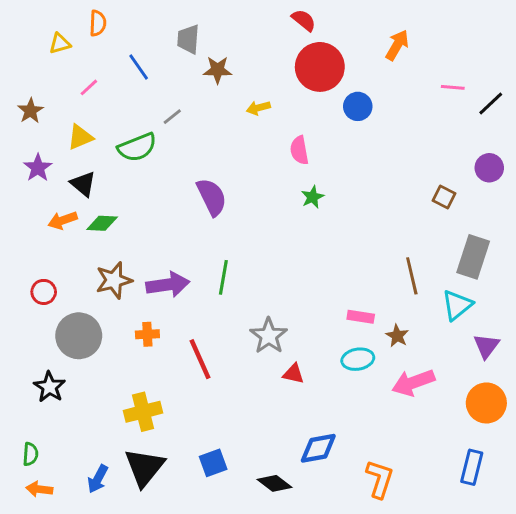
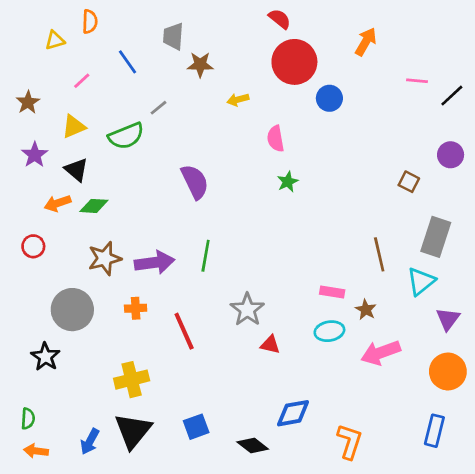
red circle: (44, 292) -> (33, 246), moved

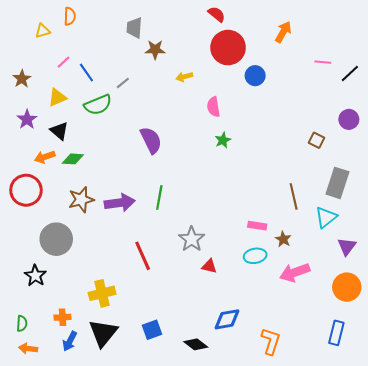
blue line: (128, 62) -> (86, 73), moved
red circle: (33, 246) -> (26, 190), size x1.8
orange cross: (136, 308) -> (62, 317), moved

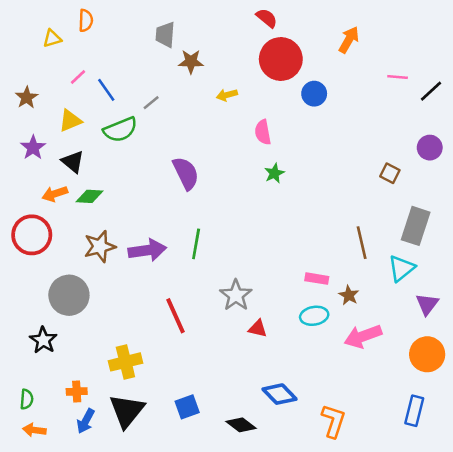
blue diamond: (227, 319) -> (280, 394), turned 56

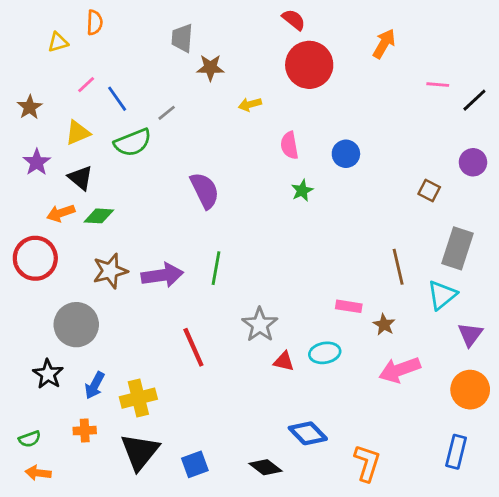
blue circle: (314, 94) -> (346, 154), moved
cyan ellipse: (314, 316) -> (325, 353), moved
green semicircle: (27, 399) -> (30, 439), turned 66
blue square: (187, 407) -> (195, 464), moved
blue arrow: (86, 421) -> (95, 385), moved

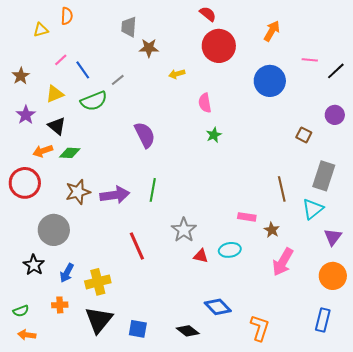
blue circle: (346, 154) -> (270, 81), moved, size x1.6
pink arrow: (400, 370) -> (283, 262), turned -40
blue square: (195, 464) -> (138, 329), turned 30

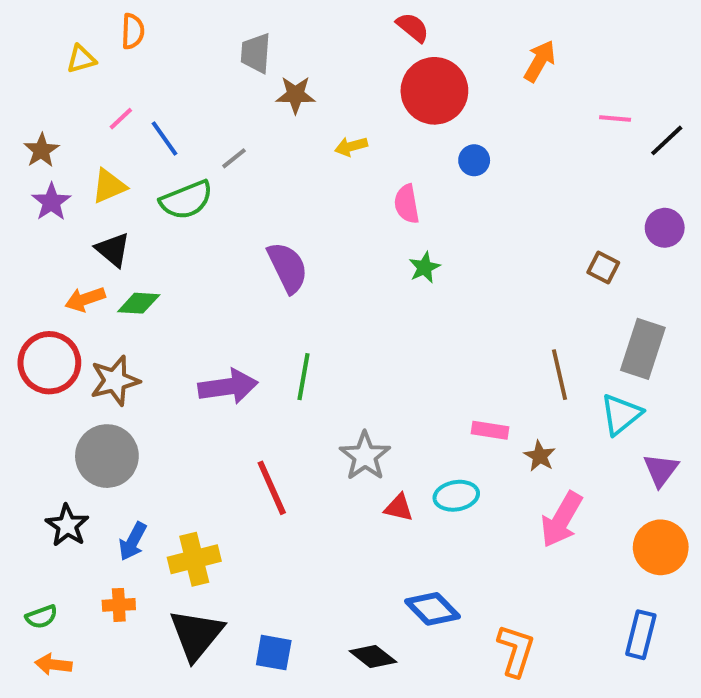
blue circle: (270, 81) -> (474, 160), moved, size x0.5
purple star: (26, 115) -> (51, 202), moved
brown star: (78, 192) -> (115, 381), moved

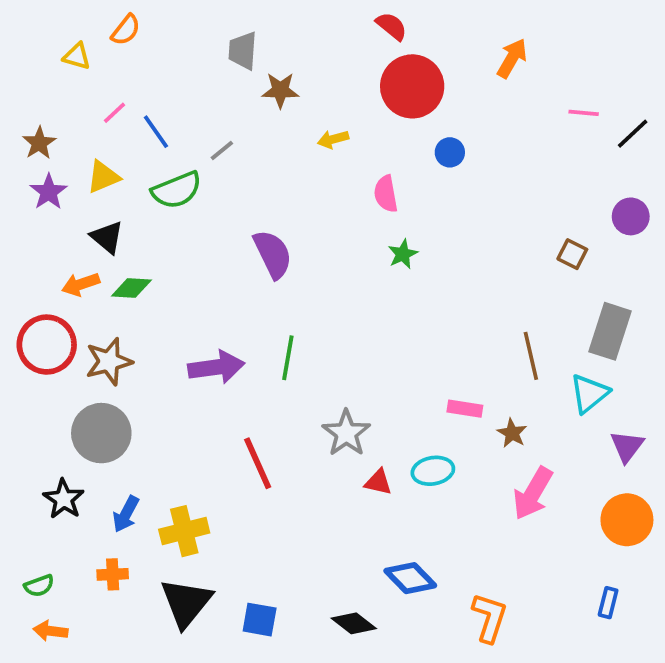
orange semicircle: (133, 31) -> (126, 30), turned 36
yellow triangle: (81, 59) -> (77, 56), turned 32
blue rectangle: (641, 635) -> (608, 603), size x0.7

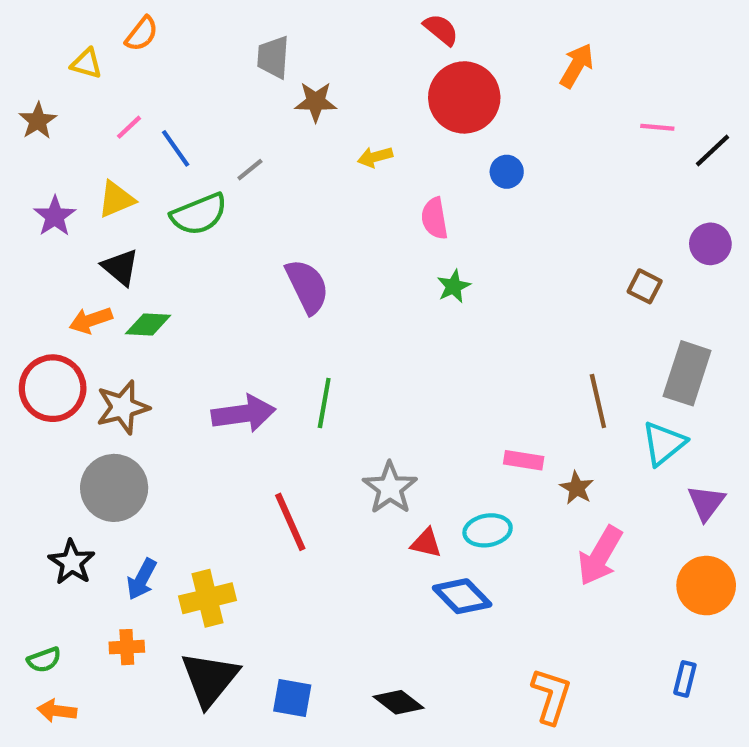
brown star: (39, 143) -> (38, 121), moved
blue diamond: (410, 578) -> (462, 596), moved

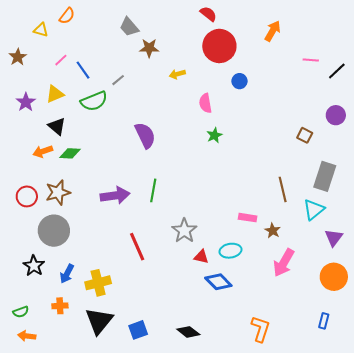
gray trapezoid: (273, 57) -> (129, 27), turned -45
red circle: (53, 388) -> (27, 196), moved, size x0.7
blue square: (292, 698) -> (138, 330), turned -30

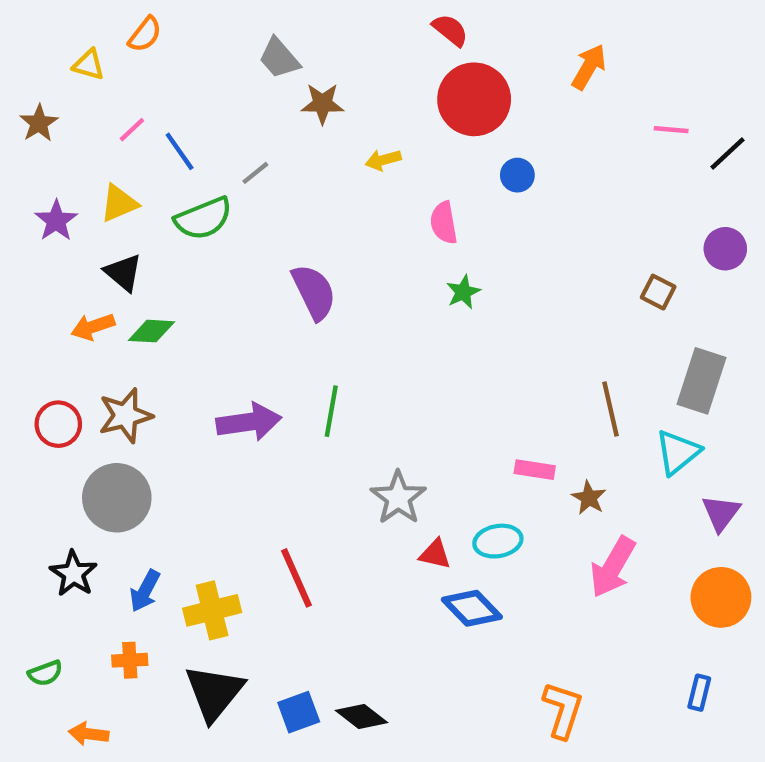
red line: (137, 247) -> (297, 578), moved
black diamond: (188, 332) -> (361, 716), moved
orange arrow: (27, 336) -> (89, 734), moved

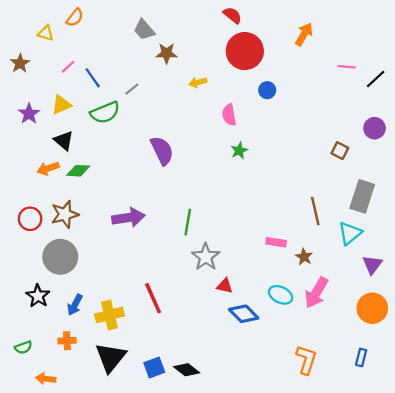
green line: (331, 411) -> (188, 222), moved
cyan ellipse: (498, 541) -> (281, 295), moved, turned 35
orange L-shape: (563, 710) -> (306, 360), moved

